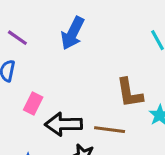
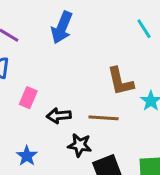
black arrow: (63, 124) -> (59, 116), size x0.7

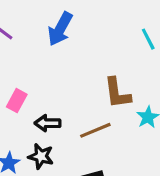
brown line: (104, 118) -> (95, 130), turned -32
black star: (80, 145) -> (41, 156), moved

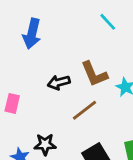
black arrow: (48, 123) -> (59, 82), moved

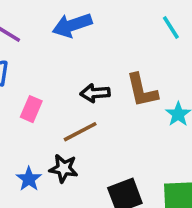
blue arrow: (32, 34) -> (72, 25), turned 48
brown line: (85, 110) -> (80, 132), moved

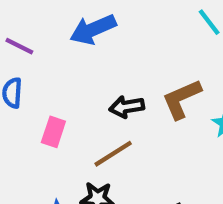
brown L-shape: (142, 90) -> (182, 99), turned 84

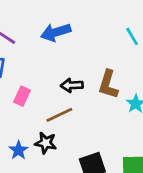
brown L-shape: (182, 99) -> (108, 84), turned -56

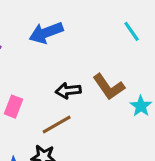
brown L-shape: (108, 84) -> (109, 87), turned -48

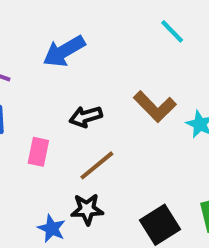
black arrow: (68, 91) -> (86, 117), moved

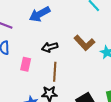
brown line: (97, 165) -> (55, 72), turned -48

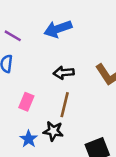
pink rectangle: (26, 64) -> (26, 102), moved

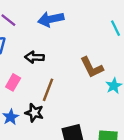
black arrow: (64, 73) -> (34, 57), moved

